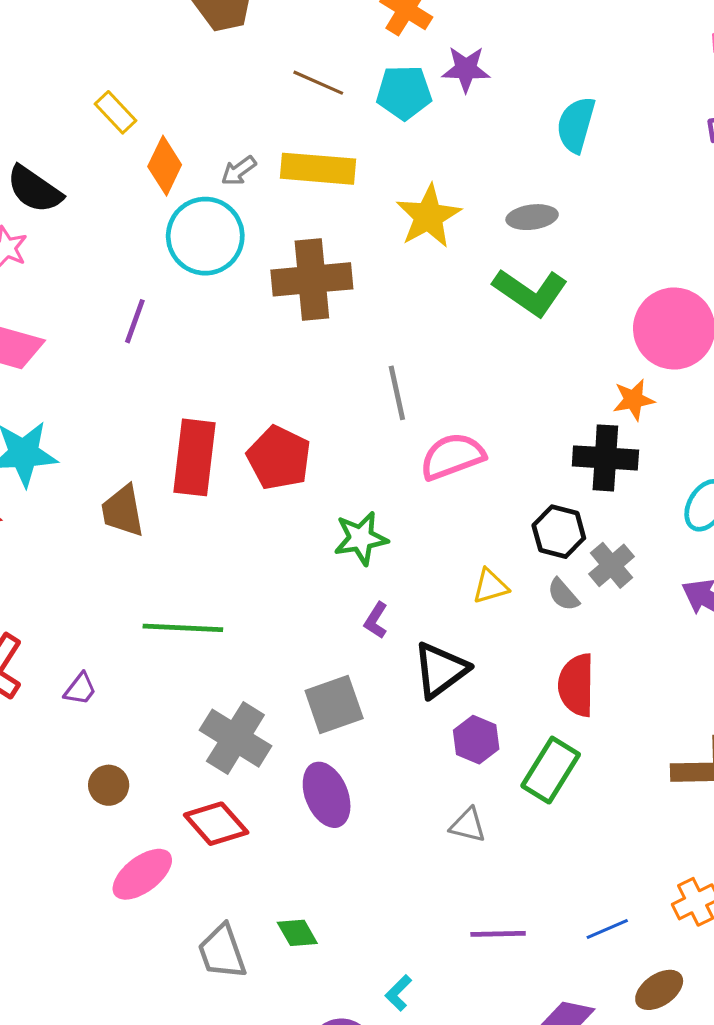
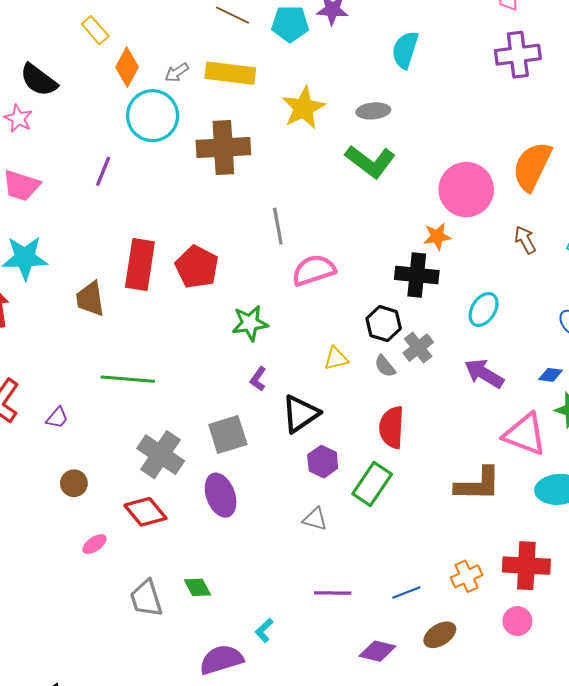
pink ellipse: (142, 874) -> (94, 544), size x0.6

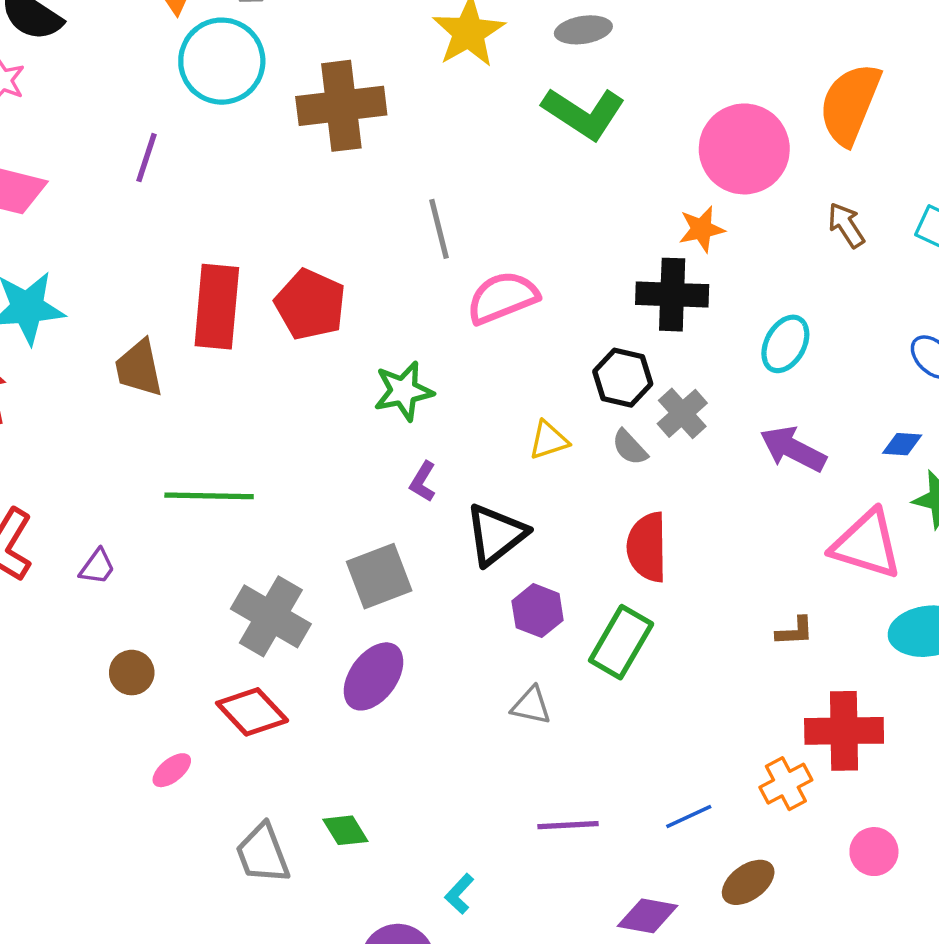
brown L-shape: (478, 484) -> (795, 631), size x0.5
purple ellipse: (221, 495) -> (374, 676), turned 60
red cross: (526, 566) -> (844, 731), moved

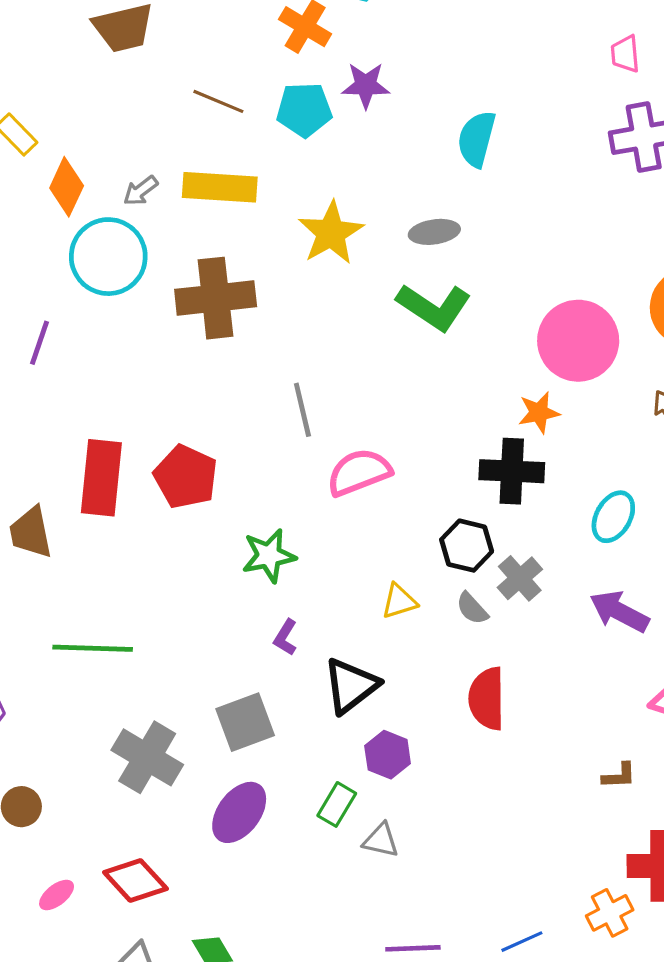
green rectangle: (621, 642) -> (337, 804), moved, size x0.7
red diamond: (252, 712) -> (135, 880), moved

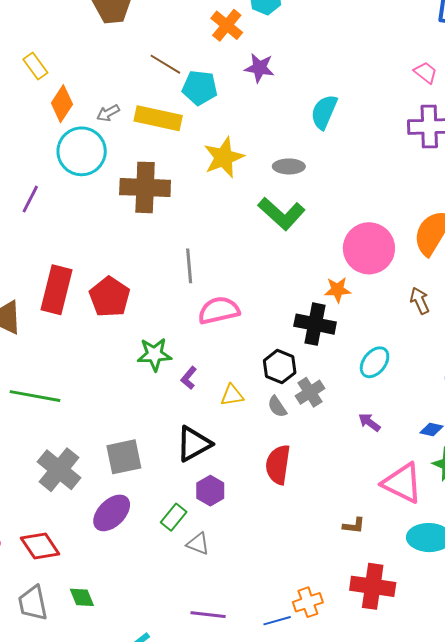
pink trapezoid: (625, 54) -> (426, 73), turned 125
cyan pentagon: (304, 110) -> (200, 88), moved
purple arrow: (619, 611) -> (369, 422), size x0.6
purple L-shape: (285, 637) -> (189, 378), moved
orange cross: (610, 913) -> (308, 602), moved

